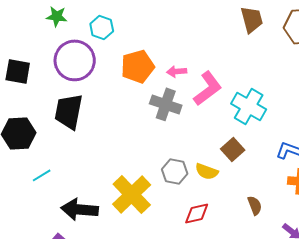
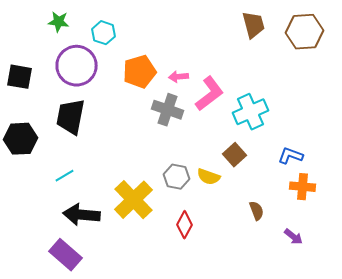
cyan cross: (249, 106) -> (250, 112), turned 36
cyan line: (42, 175) -> (64, 176), moved
red diamond: (197, 213) -> (184, 225), moved, turned -48

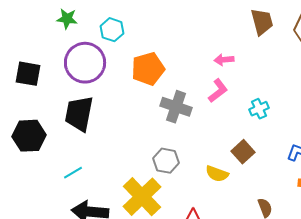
pink arrow: (178, 77) -> (224, 60), moved
pink L-shape: (210, 94) -> (218, 91), size x0.7
cyan cross: (250, 112) -> (259, 109), size x0.6
gray hexagon: (176, 177) -> (166, 161), moved

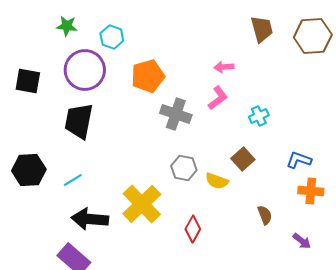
black hexagon: (29, 136) -> (29, 170), moved
gray hexagon: (166, 161) -> (184, 168), moved

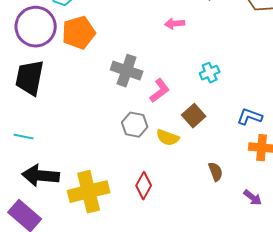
orange pentagon: (148, 76) -> (79, 33), moved
pink L-shape: (218, 98) -> (160, 91), moved
cyan line: (73, 180) -> (24, 137), turned 42
yellow cross: (142, 204) -> (89, 192), moved, turned 30

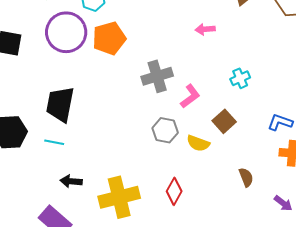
gray cross: (127, 71) -> (157, 76), turned -36
black trapezoid: (30, 78) -> (60, 104), moved
black arrow: (41, 176) -> (71, 181), size x0.6

